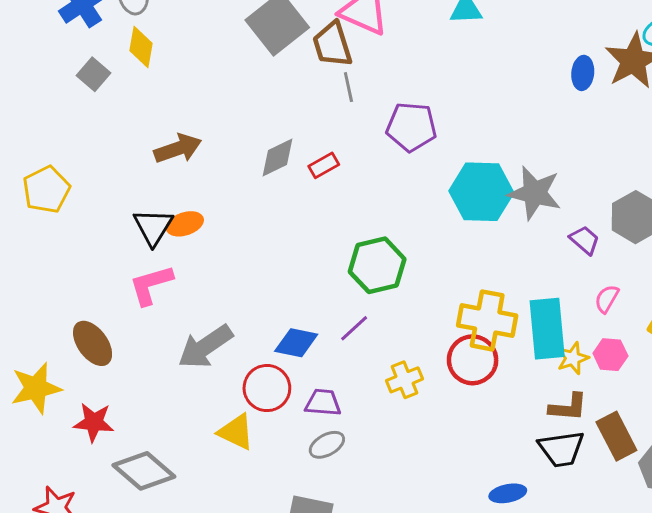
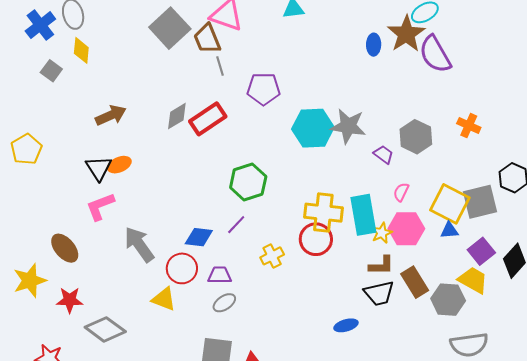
red rectangle: (324, 165) -> (208, 119), size x1.8
gray arrow: (205, 347) -> (139, 244), turned 93
pink hexagon: (610, 355) -> (406, 229), size x1.6

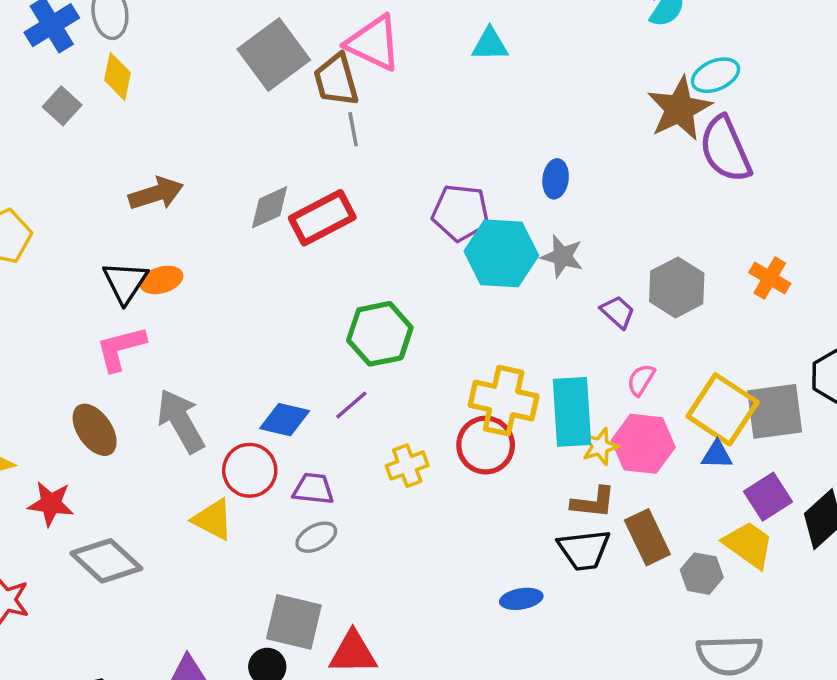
blue ellipse: (374, 45) -> (556, 179), moved
purple pentagon: (264, 89) -> (461, 213), moved
gray star: (348, 126) -> (562, 256), size x0.7
brown ellipse: (65, 248) -> (95, 430), moved
gray hexagon: (448, 300) -> (702, 574), size x0.7

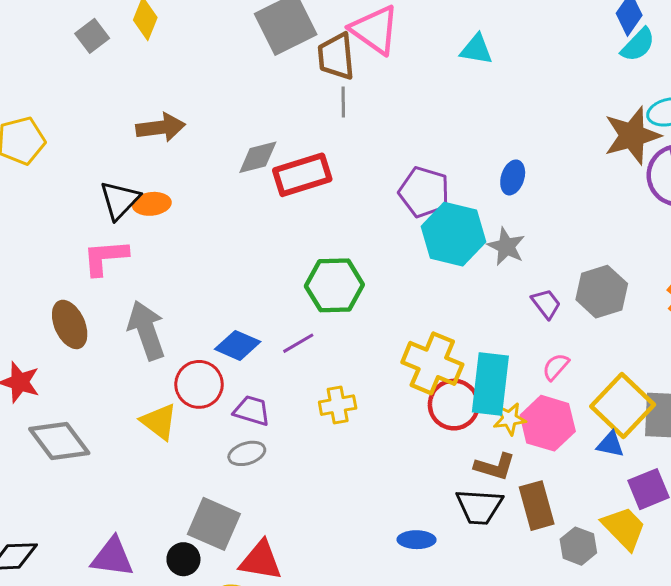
red circle: (486, 445) -> (454, 405), moved

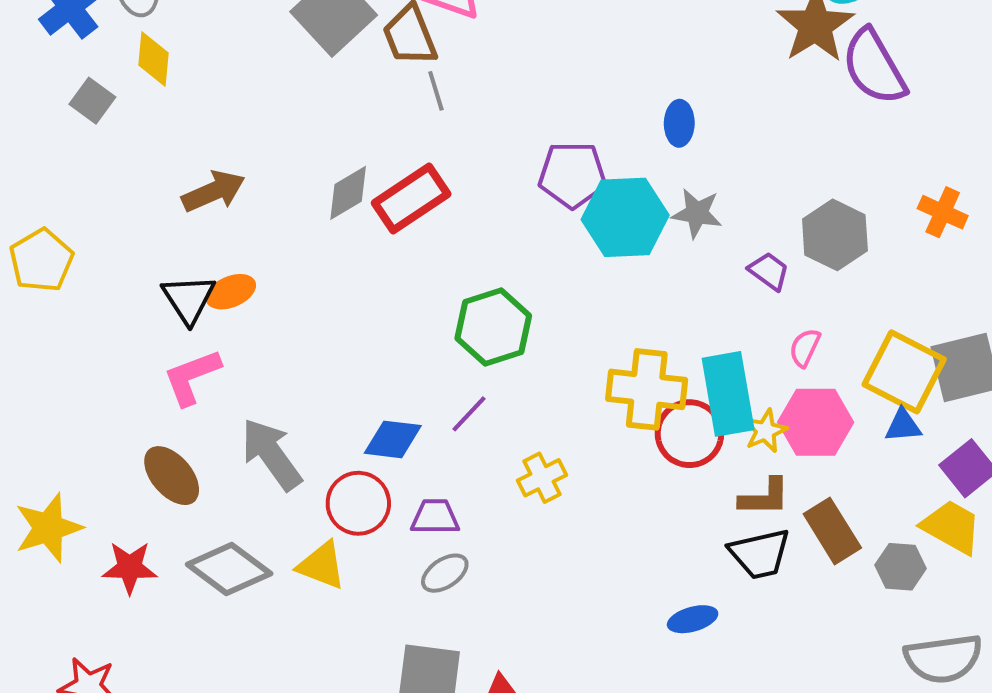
gray diamond: (59, 441) -> (229, 569), moved

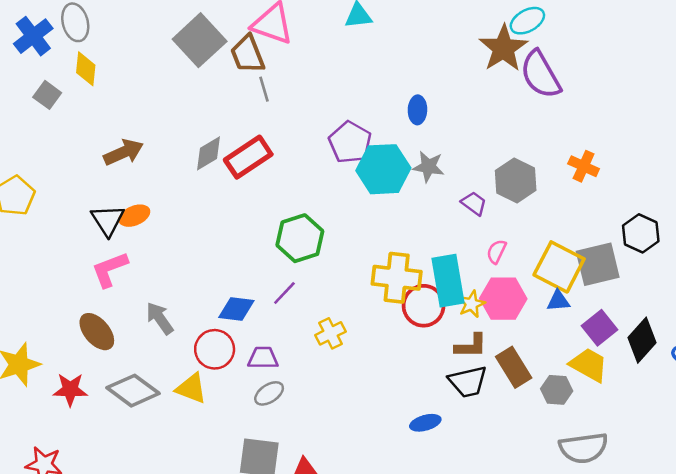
purple pentagon: (572, 175) -> (350, 142), turned 30
gray arrow: (271, 454) -> (160, 318), size x0.7

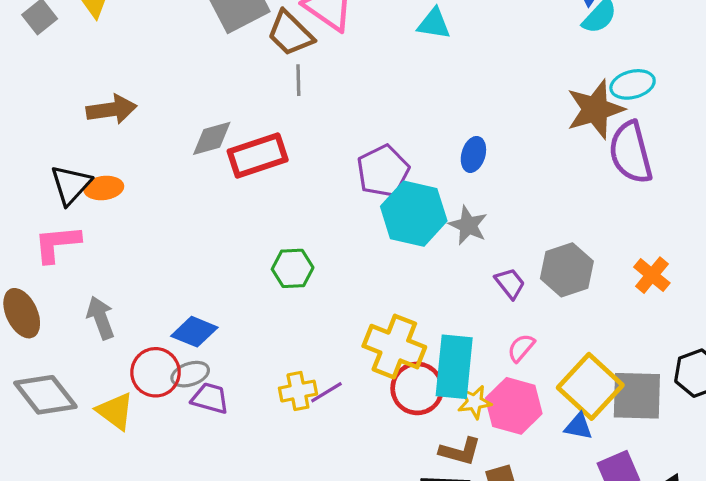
brown trapezoid: (248, 54) -> (290, 33), turned -39
green hexagon: (300, 238) -> (293, 268), size x0.7
purple line: (284, 293) -> (326, 392), moved
gray ellipse: (269, 393) -> (190, 374), moved

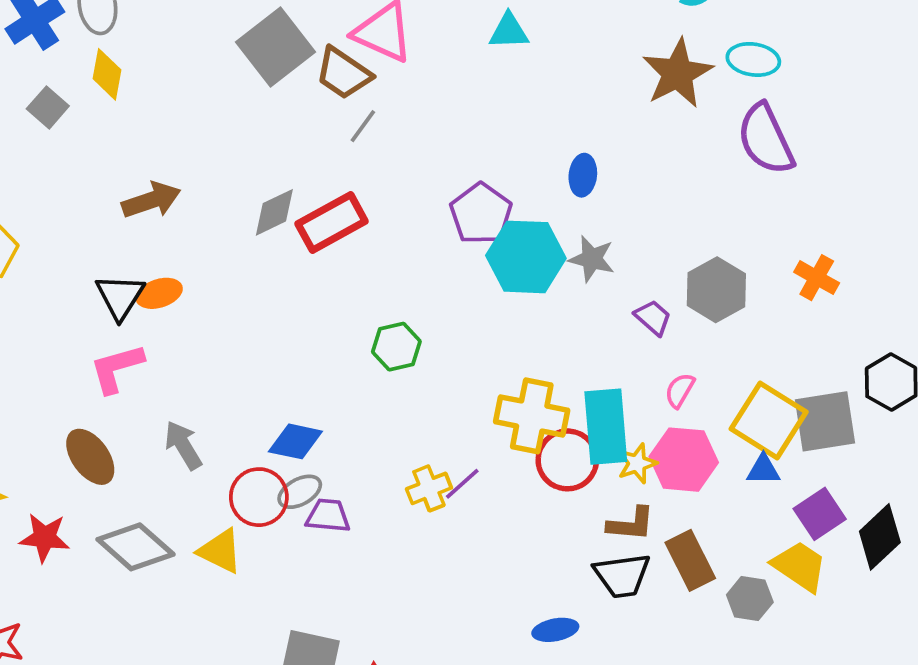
gray line: (298, 80) -> (363, 126), turned 48
cyan ellipse: (633, 84) -> (753, 59), turned 33
brown star: (595, 109) -> (678, 73), moved

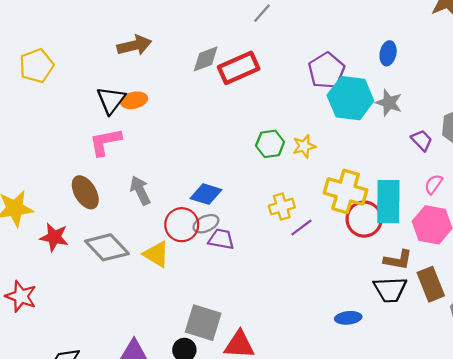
yellow star: (637, 463) -> (304, 146), moved
yellow cross: (429, 488) -> (282, 207), moved

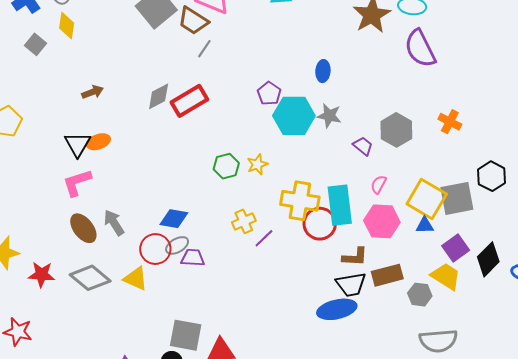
brown arrow: (134, 45) -> (93, 92), size x0.7
purple pentagon: (326, 71) -> (269, 93), size x0.7
brown ellipse: (85, 192) -> (83, 228), moved
brown rectangle: (431, 284) -> (387, 275), turned -76
blue ellipse: (348, 318) -> (337, 309), moved, size x1.6

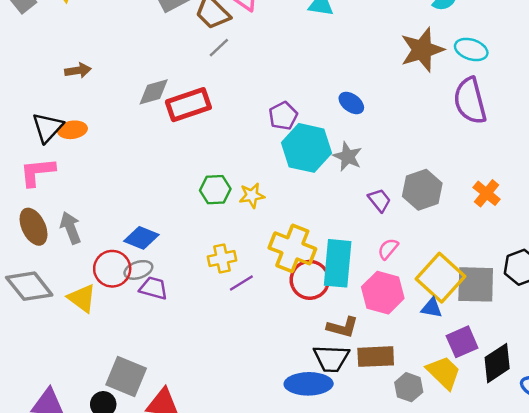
blue ellipse: (323, 71) -> (351, 103), turned -70

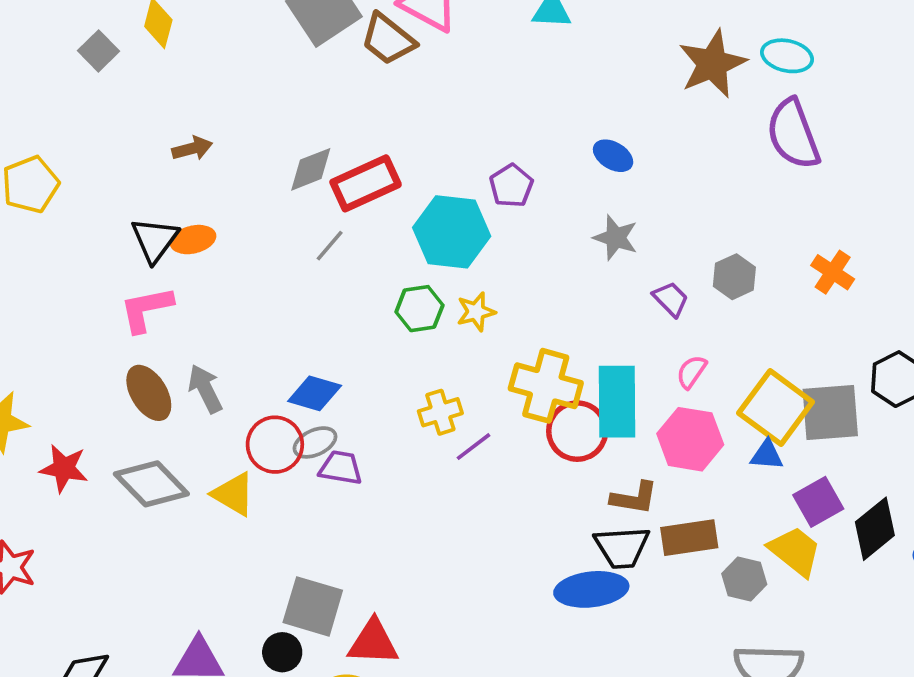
gray line: (219, 48) -> (330, 246), moved
cyan hexagon: (306, 148) -> (452, 232), moved
gray hexagon: (422, 190) -> (734, 277), size x0.7

